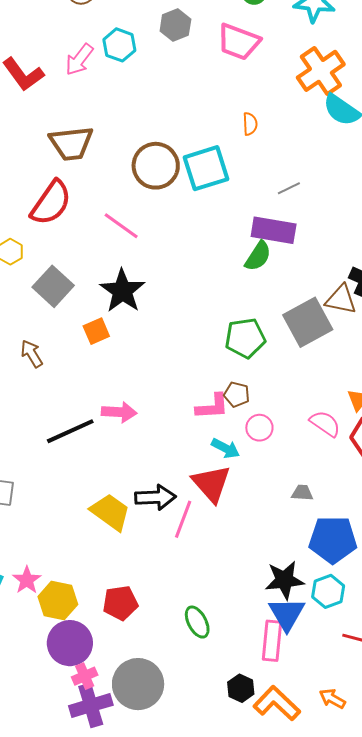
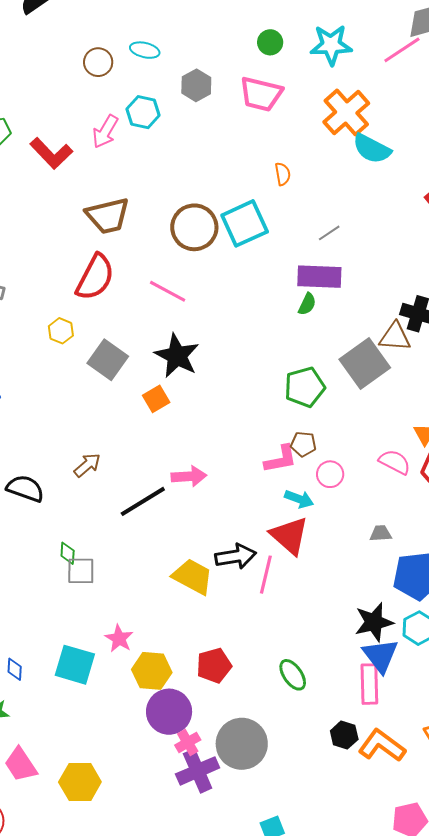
green semicircle: (258, 256) -> (307, 304), size x0.7
brown arrow: (32, 354) -> (87, 465), moved, turned 88
pink star: (27, 580) -> (119, 639), moved

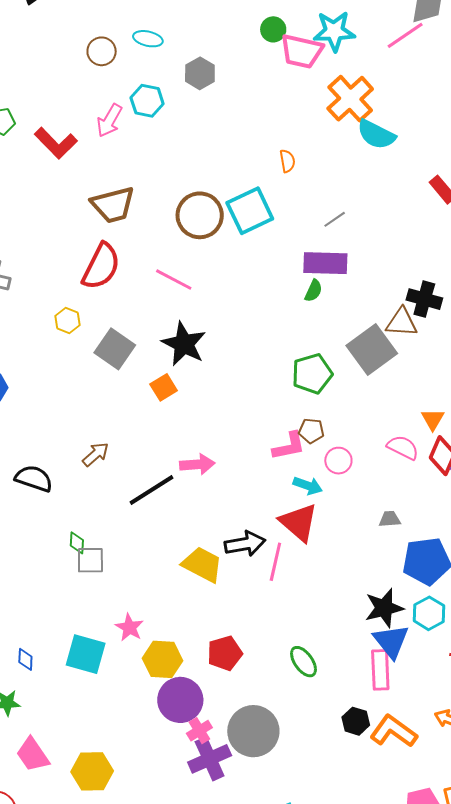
pink trapezoid: (261, 94) -> (302, 51), moved

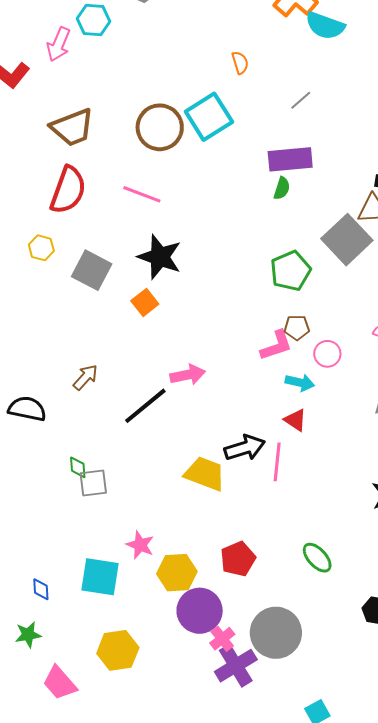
gray line: (335, 219) -> (301, 100), moved
red triangle: (299, 522) -> (295, 420), size x0.6
yellow hexagon: (92, 771) -> (118, 650), moved

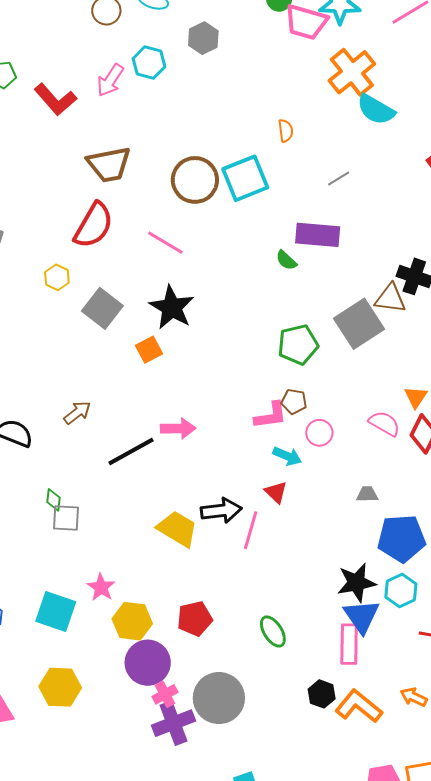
green semicircle: (282, 188) -> (286, 260), moved, turned 105

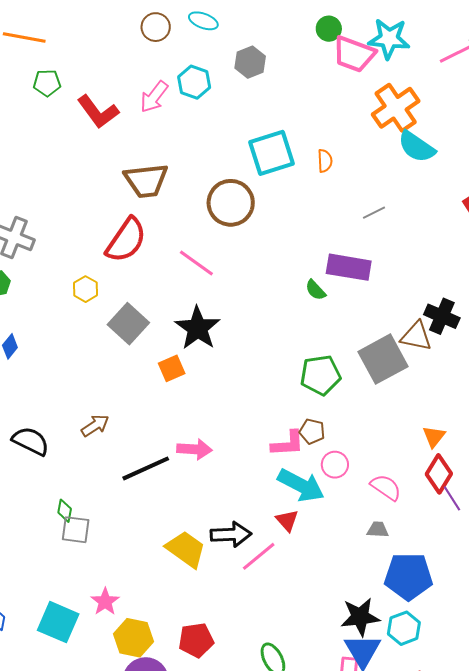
cyan square: (245, 178) -> (271, 153), moved
pink semicircle: (384, 423) -> (386, 487), moved
cyan arrow: (287, 456) -> (301, 485), size x1.6
pink line: (251, 530) -> (259, 556), turned 30

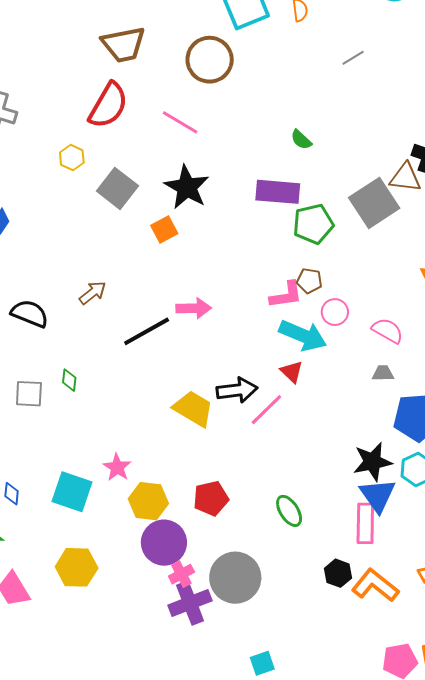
purple rectangle: (349, 267) -> (278, 192), moved
gray square: (76, 530) -> (29, 394), moved

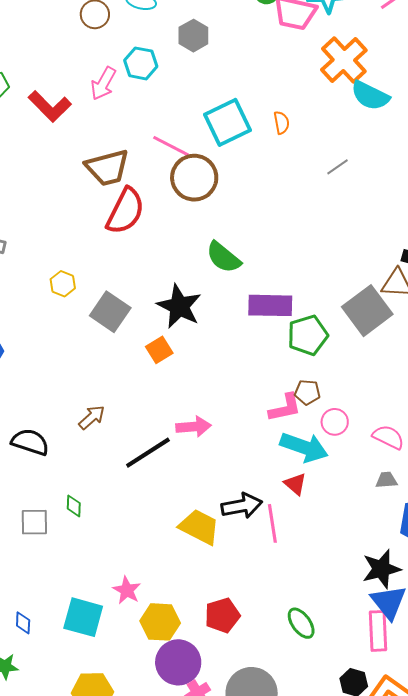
red semicircle: (108, 105) -> (125, 211), moved
pink line: (180, 122) -> (171, 146), moved
green semicircle: (301, 140) -> (223, 257), moved, size x1.6
pink line: (266, 410) -> (272, 523), turned -51

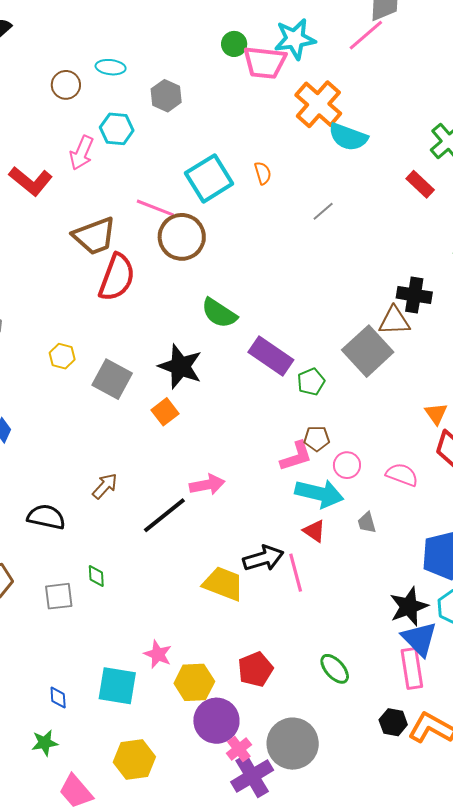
purple rectangle: (270, 305) -> (271, 356), turned 39
green pentagon: (308, 335) -> (311, 382), size x0.7
gray trapezoid: (386, 480) -> (367, 523), moved, turned -95

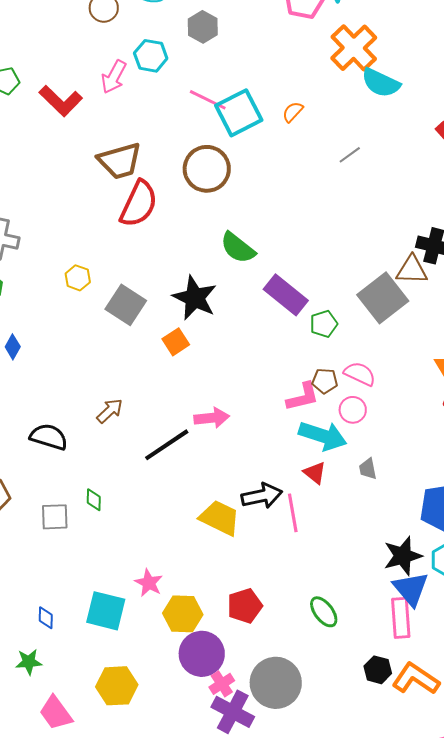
orange semicircle: (263, 173) -> (293, 112), turned -125
pink line: (155, 208) -> (208, 100), moved
pink semicircle: (402, 475) -> (360, 374), moved
purple cross: (252, 776) -> (233, 712), turned -36

